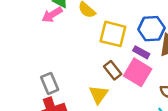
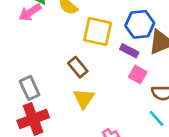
brown rectangle: (113, 70) -> (78, 67), moved
pink square: (138, 72) -> (138, 75), moved, size x0.6

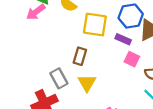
brown rectangle: (78, 67) -> (80, 56), turned 60
gray rectangle: (30, 88) -> (59, 78), moved

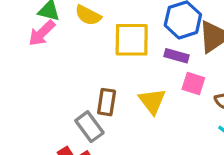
brown rectangle: (80, 56) -> (107, 102), moved
yellow triangle: (87, 83) -> (152, 101), moved

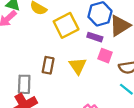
yellow square: (132, 40) -> (66, 25), turned -30
gray rectangle: (89, 127) -> (24, 84), moved, turned 36

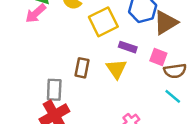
purple rectangle: (95, 37) -> (128, 47), moved
pink square: (105, 56) -> (158, 57), moved

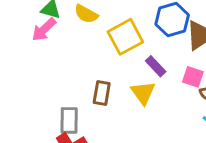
purple rectangle: (128, 47) -> (156, 66), turned 30

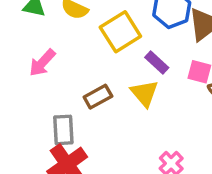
pink arrow: (44, 30) -> (42, 63), moved
brown rectangle: (102, 93) -> (98, 97), turned 55

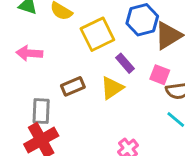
pink arrow: (42, 63) -> (29, 53), turned 45
yellow triangle: (144, 93) -> (112, 88), turned 30

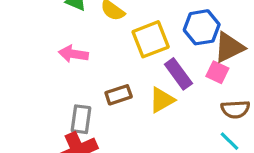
purple rectangle: (125, 63) -> (178, 74), size x1.4
pink square: (160, 75) -> (217, 72), moved

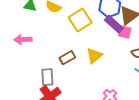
pink arrow: (73, 54) -> (23, 40), moved
purple rectangle: (178, 74) -> (114, 24), moved

